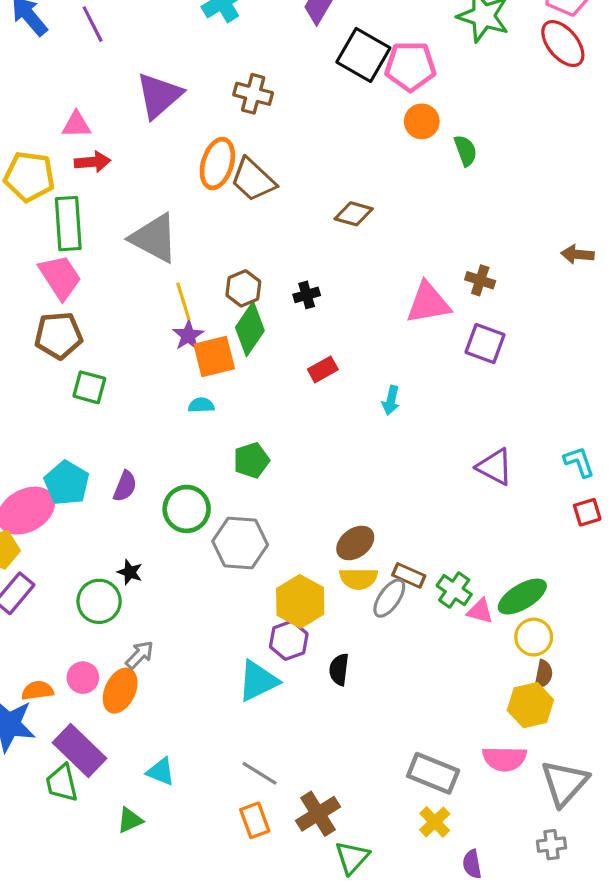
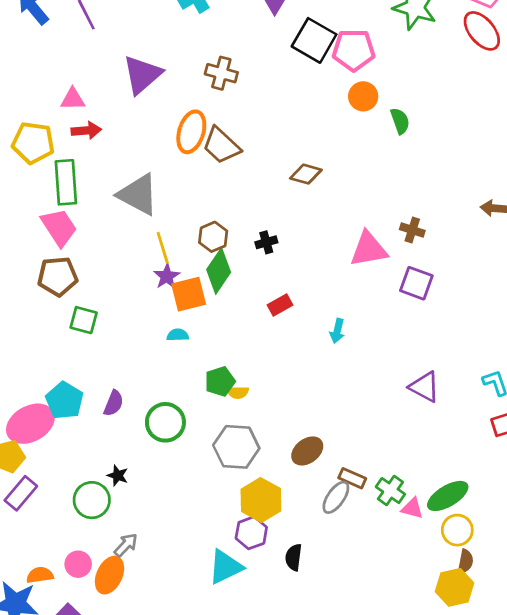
gray hexagon: (240, 543) -> (236, 447), moved
yellow semicircle: (359, 579) -> (238, 392), moved, size x0.7

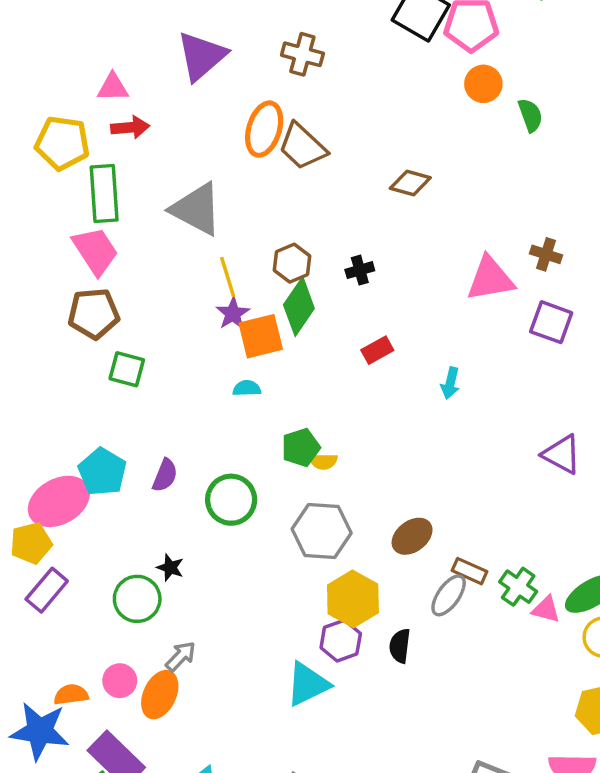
black semicircle: (294, 557) -> (400, 646), moved

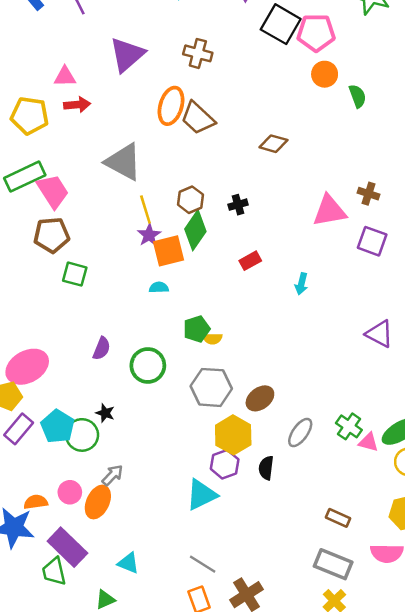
green rectangle: (104, 193) -> (25, 177), moved, turned 69
cyan pentagon: (102, 472) -> (58, 426), moved
brown ellipse: (412, 536) -> (260, 398), moved
brown rectangle: (469, 571) -> (338, 518), moved

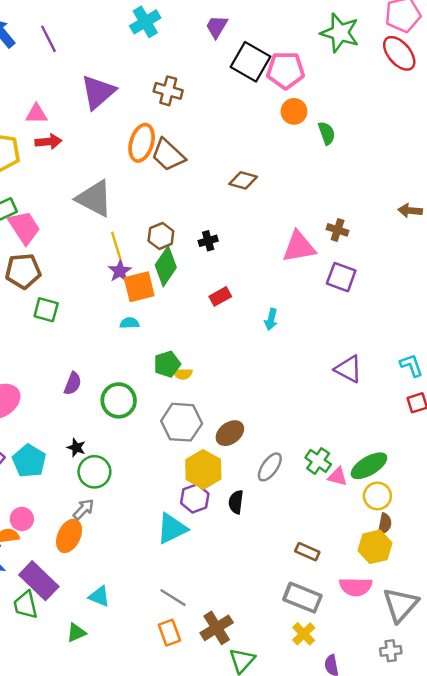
green circle: (82, 435) -> (94, 472), moved
pink circle: (70, 492) -> (22, 519), moved

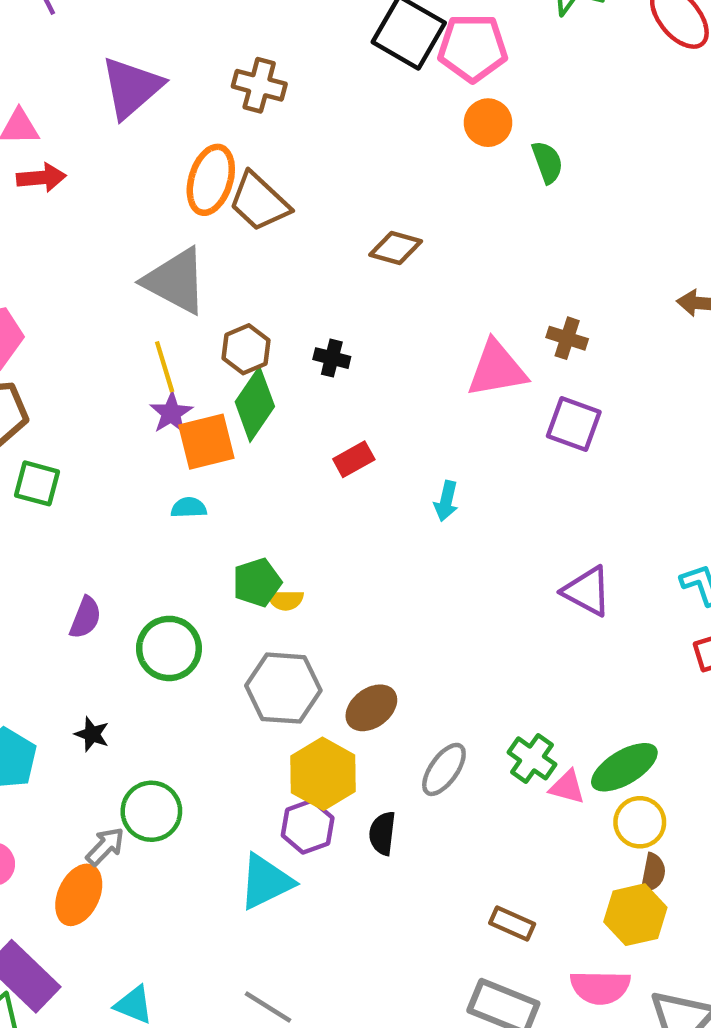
gray triangle: (94, 198) -> (176, 281), moved
black cross: (208, 241) -> (332, 358), turned 30
green circle: (94, 472) -> (151, 811), moved

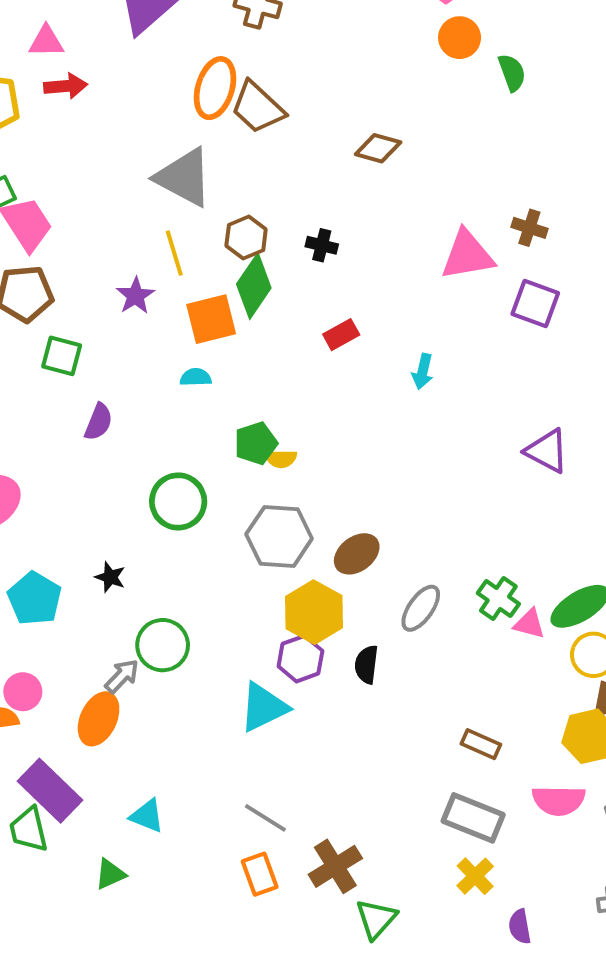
purple star: (171, 413) -> (135, 296), moved
purple semicircle: (85, 618) -> (99, 422), moved

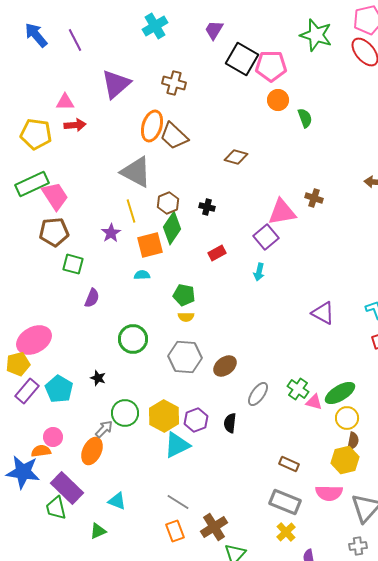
purple square: (535, 304) -> (266, 237), moved, turned 30
green pentagon: (256, 443) -> (184, 295), moved, turned 30
yellow hexagon: (314, 612) -> (164, 416), moved

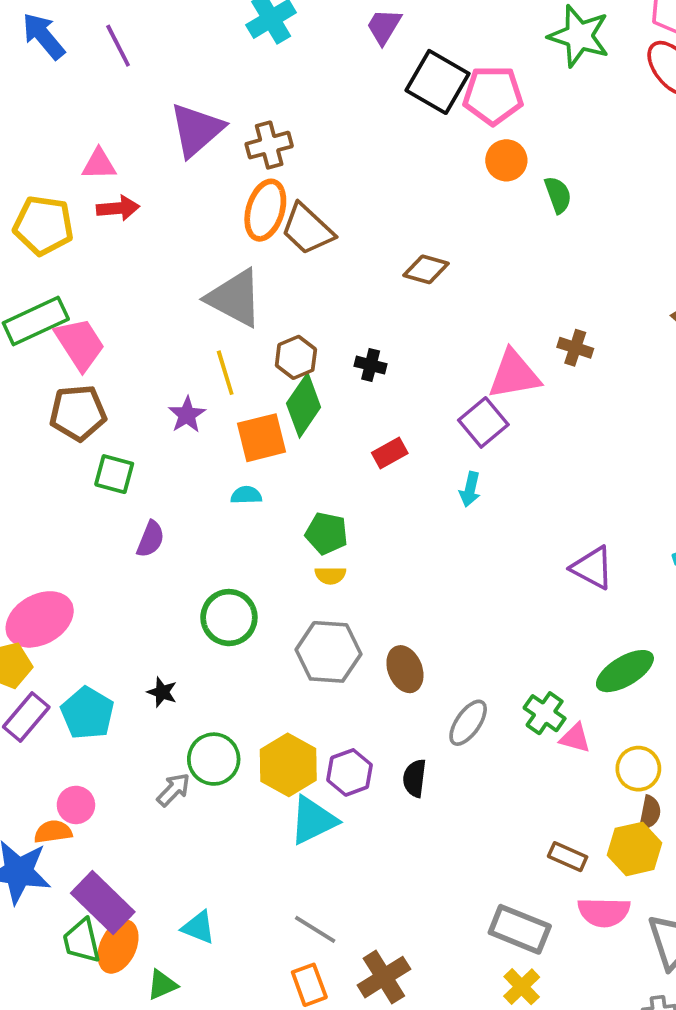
brown cross: (174, 83) -> (269, 145), moved, turned -30
brown ellipse: (225, 366) -> (405, 669), turned -75
green ellipse: (340, 393) -> (625, 671), moved
orange ellipse: (92, 451) -> (118, 947), moved
brown rectangle: (289, 464) -> (568, 857), moved

